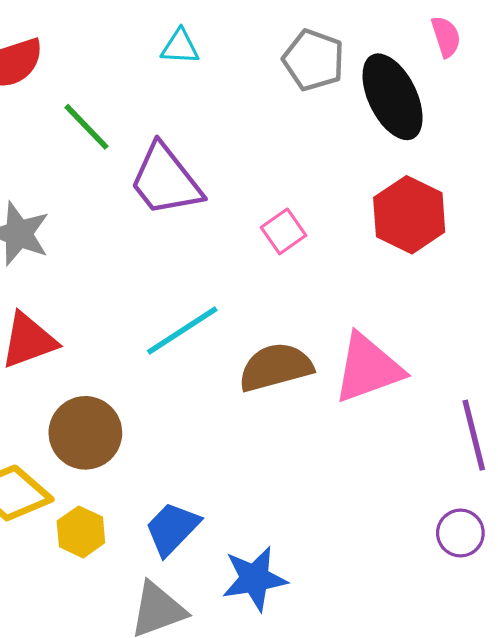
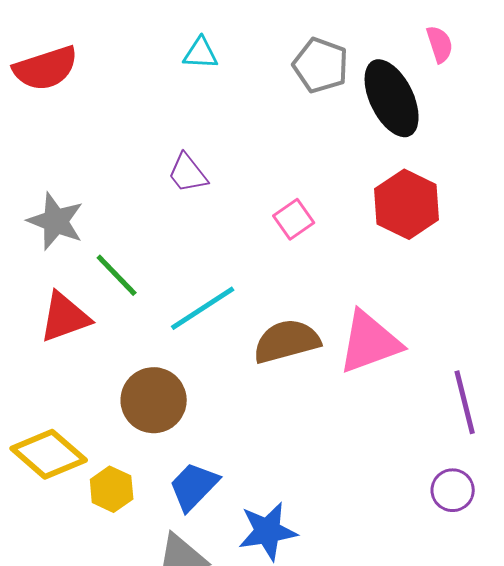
green line: (86, 127) -> (117, 275), moved
purple trapezoid: (166, 180) -> (188, 173), size x0.6
brown circle: (85, 433) -> (154, 400), moved

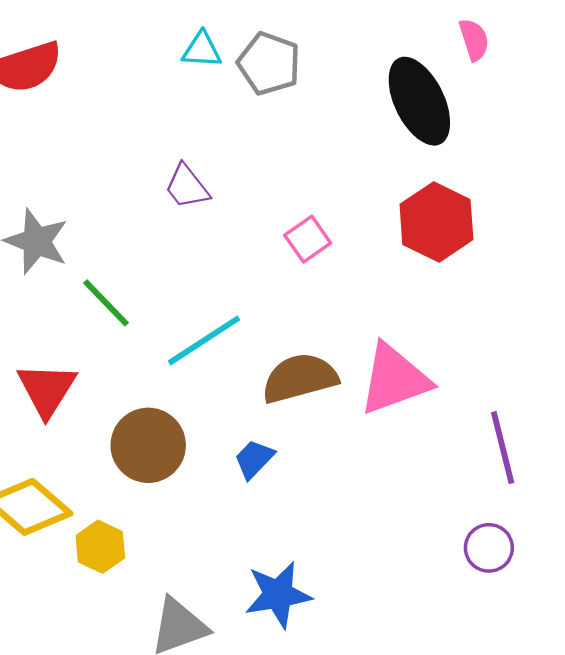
gray pentagon: (321, 65) -> (269, 64), moved
red triangle: (65, 317) -> (47, 389), moved, turned -38
blue trapezoid: (194, 486) -> (254, 459), moved, size x0.7

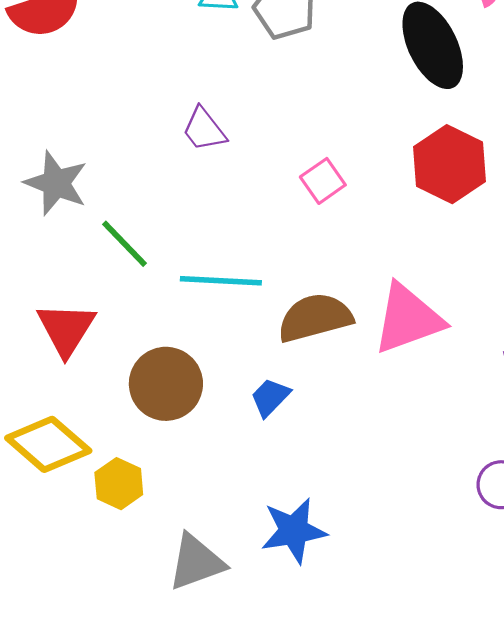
cyan line: (204, 340) -> (221, 281), turned 36

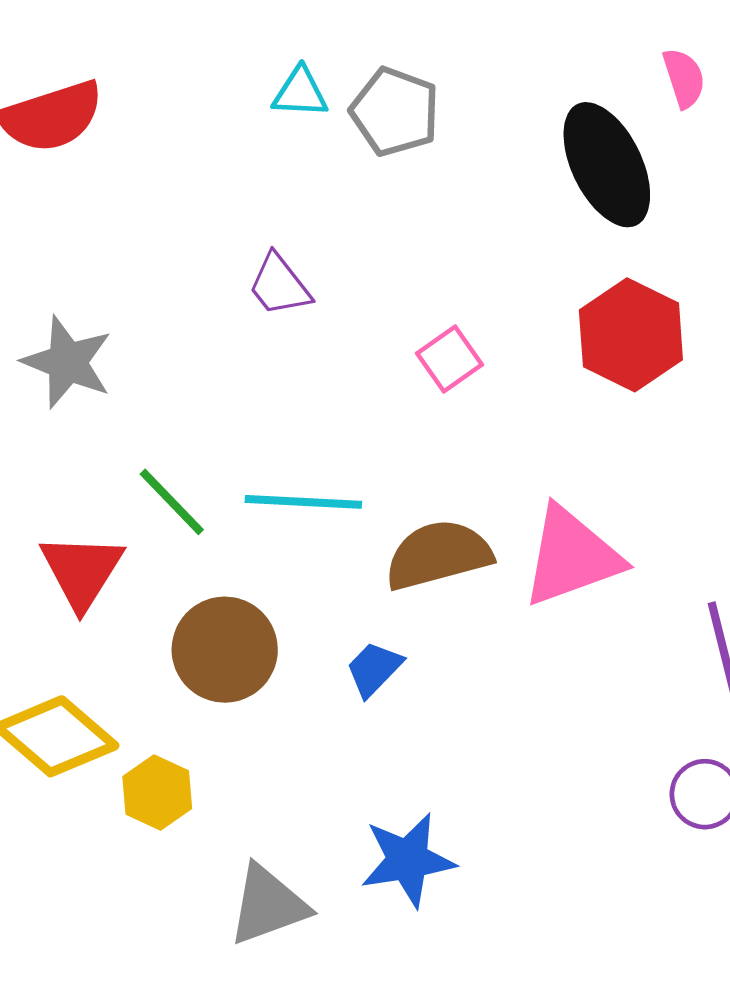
green line: (124, 244) -> (172, 502), moved

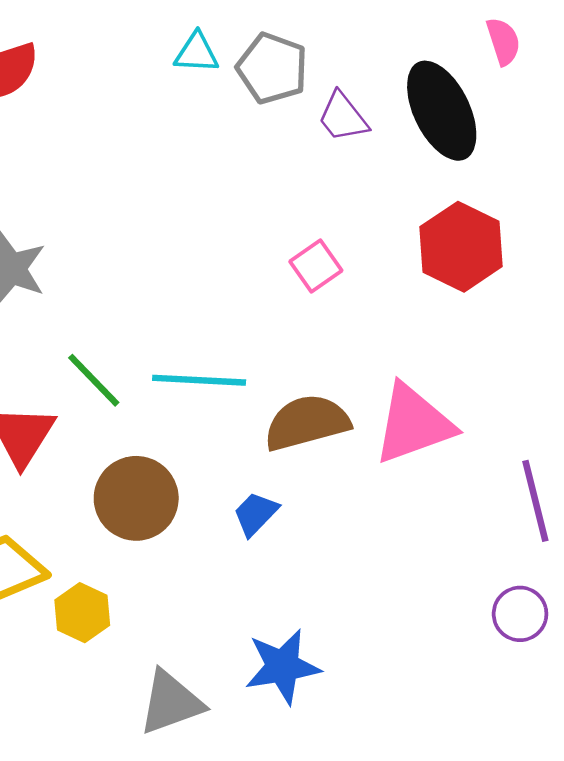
purple trapezoid: (279, 285) -> (343, 117), moved

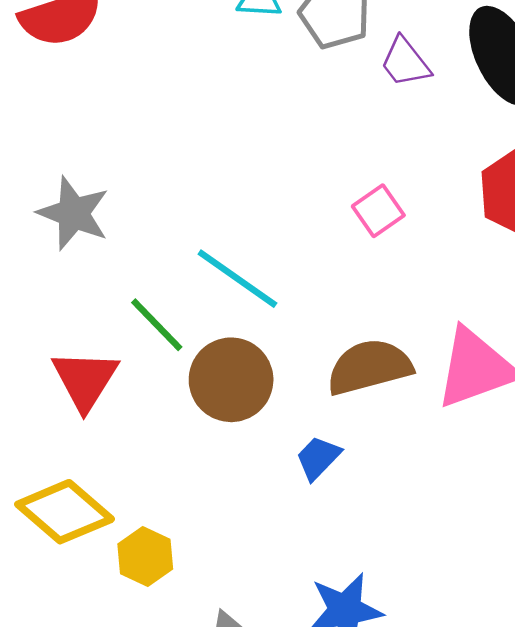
cyan line: (199, 380) -> (237, 279), moved, turned 32
brown circle: (136, 498) -> (231, 380), moved

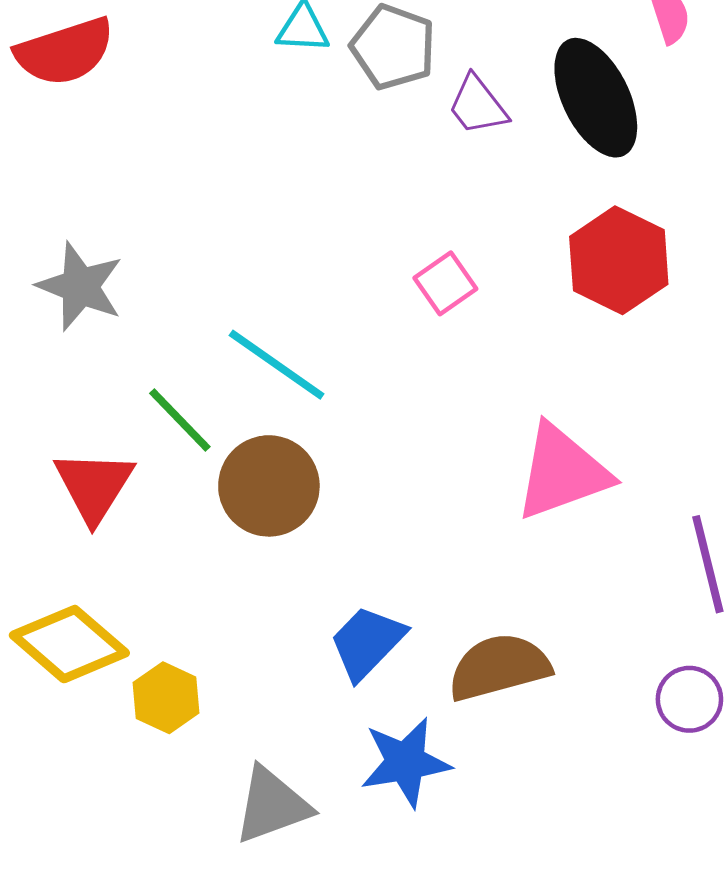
brown semicircle: (369, 367) -> (499, 667), moved
blue trapezoid: (318, 458) -> (367, 642), moved, size x1.4

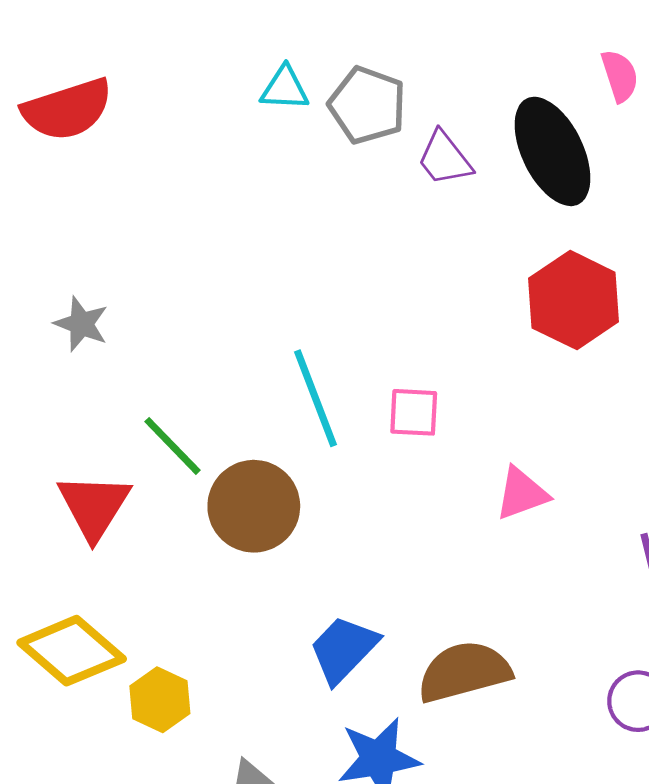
pink square: (445, 283) -> (414, 412), moved, turned 38
gray star: (80, 286) -> (81, 324), size x0.7
cyan line: (277, 365) -> (316, 398), moved, turned 34
pink triangle: (562, 472) -> (522, 494), size x0.6

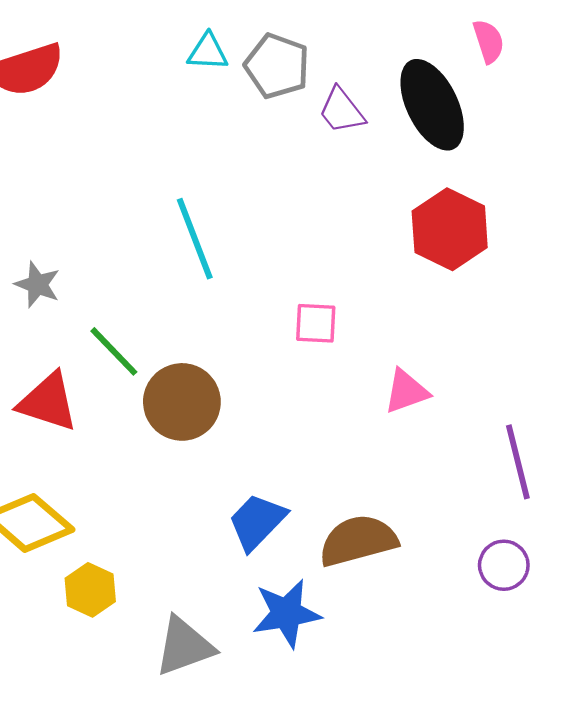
gray star: (81, 324) -> (37, 284), moved
cyan line: (316, 398) -> (195, 239), moved
red triangle: (94, 506) -> (48, 402), turned -44
yellow hexagon: (160, 700) -> (90, 590), moved

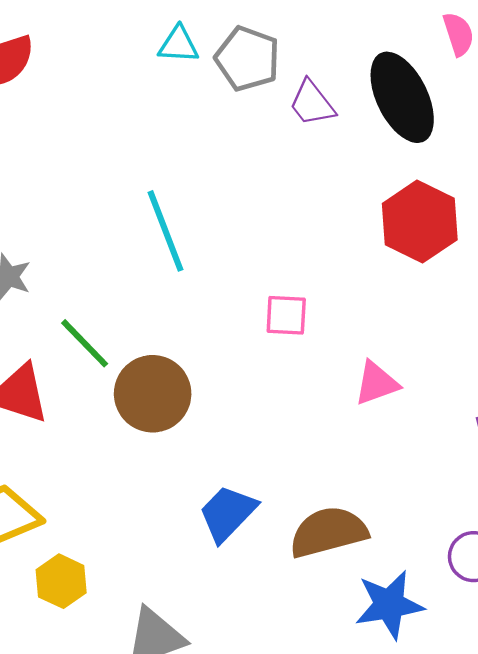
blue star: (286, 613) -> (389, 605), moved

